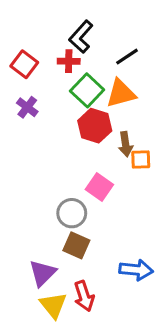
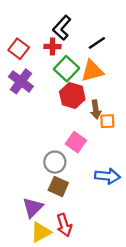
purple cross: (27, 107) -> (21, 81), size x1.5
blue arrow: (136, 270) -> (107, 176), moved
yellow triangle: (53, 305) -> (41, 232), turned 40

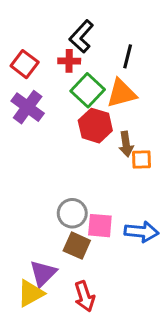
black line: (97, 43) -> (128, 56), turned -42
pink square: (76, 142) -> (100, 226), moved, turned -30
yellow triangle: (41, 232) -> (31, 293), moved

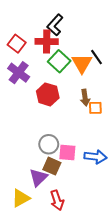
black line: (128, 56) -> (96, 57), moved, turned -49
red cross: (69, 61) -> (47, 42), size x1.5
orange triangle: (121, 93) -> (82, 63), turned -45
red hexagon: (95, 126) -> (48, 94), moved
purple triangle: (43, 273) -> (38, 177), moved

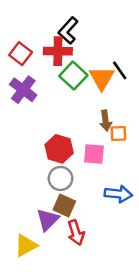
red hexagon: (48, 94) -> (59, 149), moved
pink square: (67, 153) -> (94, 154), moved
red arrow: (57, 200) -> (76, 233), moved

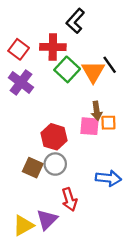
black L-shape: (68, 30) -> (75, 21), moved
pink square: (94, 154) -> (90, 126), moved
brown square: (64, 205) -> (33, 168), moved
purple triangle: (48, 220) -> (47, 220), moved
red arrow: (76, 233) -> (69, 199), moved

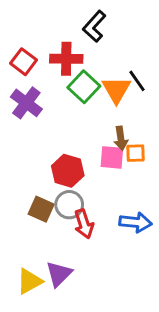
red arrow: (69, 199) -> (84, 224), moved

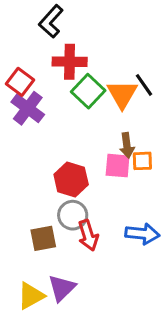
black L-shape: (94, 26) -> (51, 21), moved
red square: (23, 62) -> (20, 82), moved
brown square: (41, 209) -> (43, 238), moved, turned -35

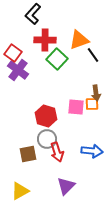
orange triangle: (122, 94) -> (79, 40), moved, turned 40
brown arrow: (127, 145) -> (96, 93), moved
purple triangle: (62, 288) -> (66, 186), moved

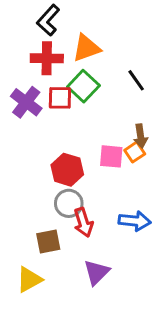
red cross: (45, 40) -> (47, 58), moved
orange triangle: (79, 40) -> (86, 48), moved
red square: (13, 53) -> (60, 98), moved, turned -36
orange square: (92, 104) -> (135, 152), turned -32
brown square: (28, 154) -> (48, 241), moved

